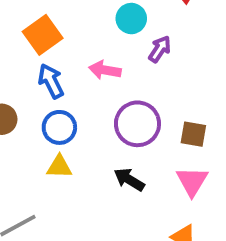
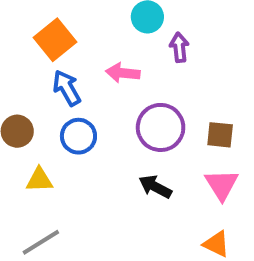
purple arrow: (160, 49) -> (179, 47), turned -36
yellow triangle: (59, 167) -> (39, 180), moved

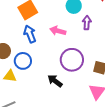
blue circle: (78, 136) -> (23, 61), moved
black arrow: (155, 187) -> (55, 81), moved

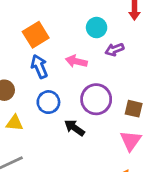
purple arrow: (87, 23) -> (114, 50), turned -112
blue circle: (23, 61) -> (48, 102), moved

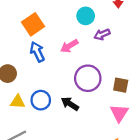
pink arrow: (76, 61) -> (69, 46), turned -42
blue circle: (48, 102) -> (41, 100), moved

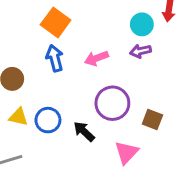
cyan circle: (86, 16) -> (142, 24), moved
orange square: (33, 24) -> (56, 22), turned -30
pink triangle: (119, 113) -> (126, 152), moved

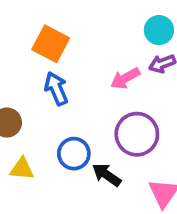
pink arrow: (96, 58) -> (125, 78), moved
blue circle: (48, 120) -> (74, 154), moved

